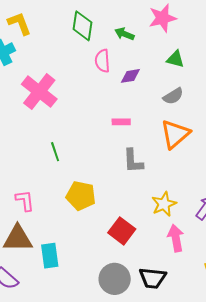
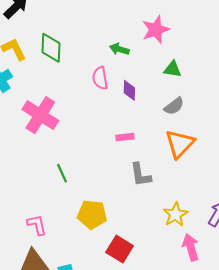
green diamond: (82, 26) -> (51, 48), moved
purple diamond: (130, 76) -> (129, 90), turned -75
red square: (122, 231) -> (120, 249), moved

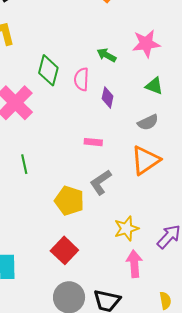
green diamond: (51, 48) -> (48, 70), moved
gray L-shape: (141, 175) -> (101, 182), turned 52
yellow pentagon: (92, 215) -> (69, 201), moved

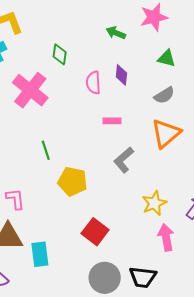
green diamond: (48, 70) -> (60, 54), size x0.7
pink semicircle: (82, 79) -> (93, 83), moved
yellow pentagon: (69, 201) -> (73, 181), moved

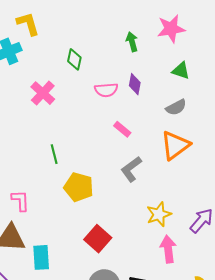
green arrow: (116, 33) -> (132, 42), turned 48
pink semicircle: (93, 83) -> (106, 90), turned -95
pink cross: (30, 90) -> (43, 93), size x0.7
pink rectangle: (112, 121) -> (122, 129), turned 36

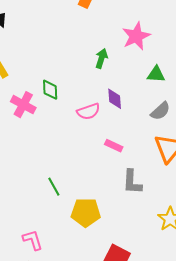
green arrow: (132, 42) -> (101, 58), turned 48
pink cross: (43, 93) -> (23, 105), moved
gray L-shape: (131, 169) -> (132, 182), turned -36

